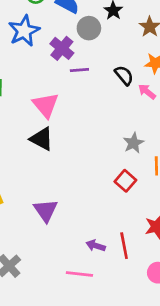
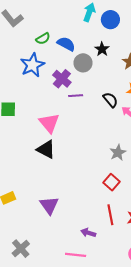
red line: (124, 246) -> (110, 215), moved

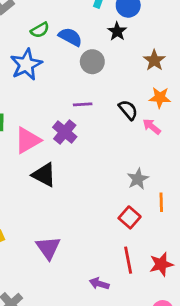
black star: (102, 49) -> (117, 31), moved
purple cross: (62, 79) -> (65, 132), moved
pink triangle: (49, 123) -> (28, 140), moved, turned 40

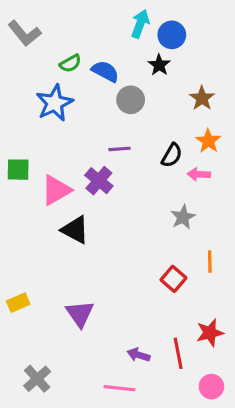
orange star: (160, 98) -> (208, 141), turned 30
black semicircle: (128, 110) -> (172, 155), turned 70
pink arrow: (152, 126) -> (199, 174), turned -36
gray star: (138, 179) -> (183, 217), moved
red line: (128, 260) -> (178, 353), moved

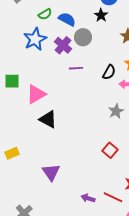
purple cross: (99, 181) -> (63, 45), moved
yellow rectangle: (18, 303) -> (12, 153), moved
red line: (178, 353) -> (113, 197), turned -54

